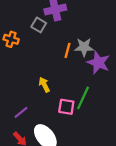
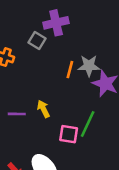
purple line: (21, 112) -> (17, 114), moved, turned 40

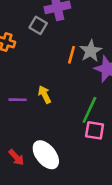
gray star: (89, 66) -> (91, 51), turned -30
pink square: (69, 134) -> (95, 130), moved

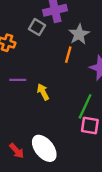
gray star: (91, 51) -> (79, 34), moved
purple line: (18, 100) -> (18, 80), moved

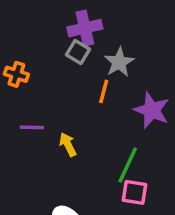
gray square: (37, 27) -> (78, 52), moved

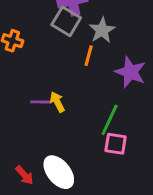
gray square: (78, 52) -> (66, 21), size x1.4
purple line: (32, 127) -> (41, 102), moved

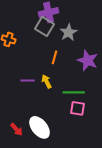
orange line: (89, 56) -> (55, 57), moved
yellow arrow: (57, 102) -> (47, 81), moved
green line: (110, 120) -> (74, 92), turned 65

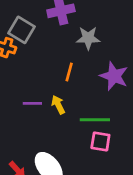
gray square: (45, 26) -> (21, 30), moved
gray star: (69, 32) -> (88, 38), turned 30

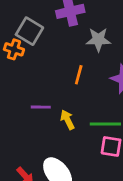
yellow arrow: (58, 105) -> (67, 120), moved

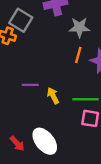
orange line: (79, 75) -> (78, 55), moved

